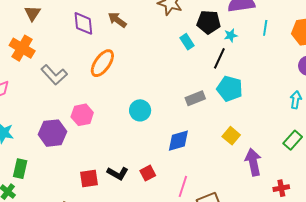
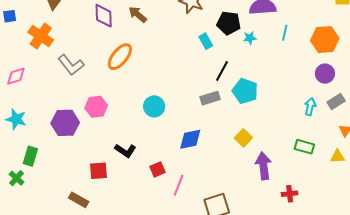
black line: (219, 58) -> (222, 71), moved
green rectangle: (293, 140) -> (304, 147), turned 60
black L-shape: (118, 173) -> (125, 151), moved
pink line: (183, 186) -> (179, 185), moved

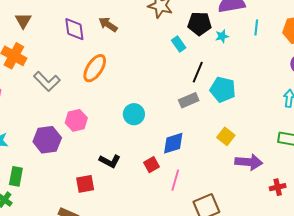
purple arrow: (263, 166) -> (249, 162), turned 108
red square: (157, 169) -> (151, 165), moved
pink line: (179, 185) -> (175, 180), moved

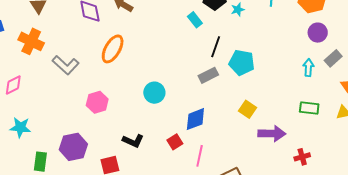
purple hexagon: (47, 140) -> (73, 147), moved

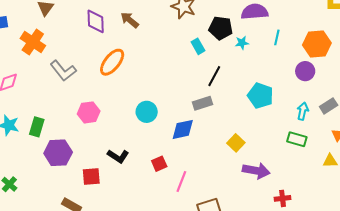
purple circle: (318, 33) -> (305, 71), moved
cyan pentagon: (242, 63) -> (260, 96), moved
green rectangle: (309, 108) -> (297, 139), moved
blue diamond: (195, 119) -> (183, 129), moved
green rectangle: (40, 162) -> (37, 127), moved

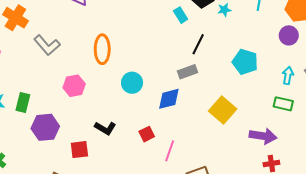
orange ellipse: (112, 62) -> (102, 49), moved, turned -36
yellow square: (236, 143) -> (223, 110), size x1.5
purple arrow: (256, 171) -> (263, 136), moved

